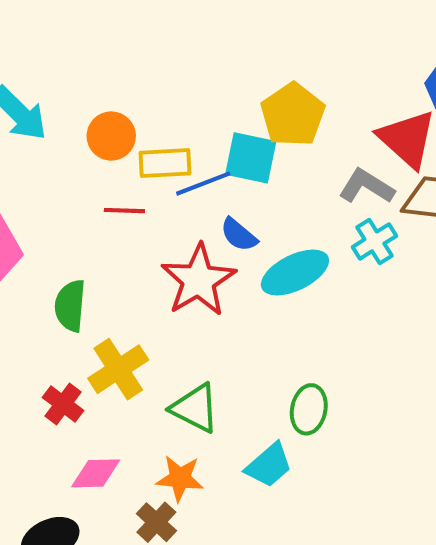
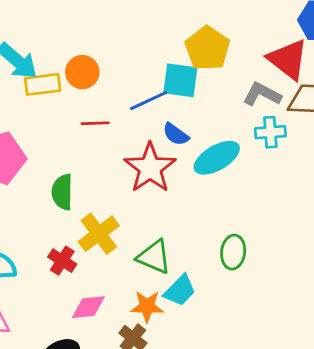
yellow rectangle: (165, 163) -> (43, 84), moved
cyan cross: (374, 241) -> (270, 132), turned 32
cyan trapezoid: (269, 465) -> (180, 291), moved

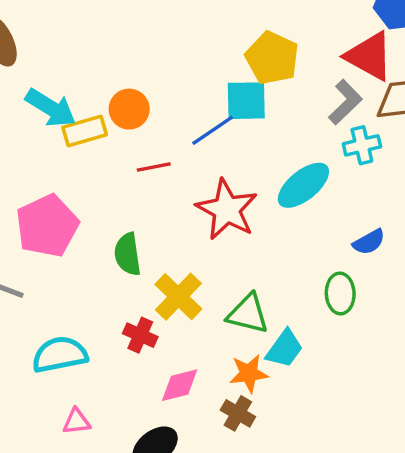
gray L-shape: (262, 94) -> (345, 102), turned 117
blue semicircle: (176, 134) -> (369, 242), moved, turned -56

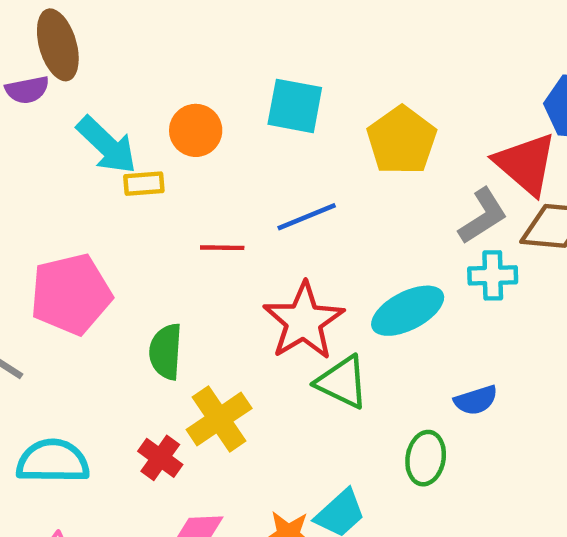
cyan square: (246, 101) -> (295, 106), moved
orange circle: (129, 109) -> (196, 130), moved
yellow rectangle: (85, 131) -> (144, 184), size x0.7
green triangle: (248, 314) -> (342, 382), moved

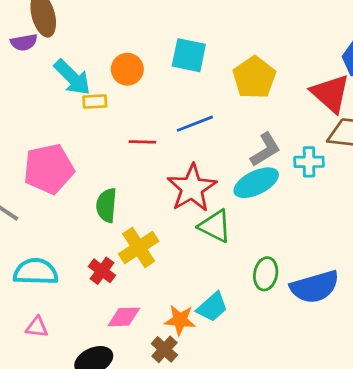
gray L-shape: (483, 216) -> (265, 150), moved
blue semicircle: (476, 400) -> (315, 287), moved, size x1.8

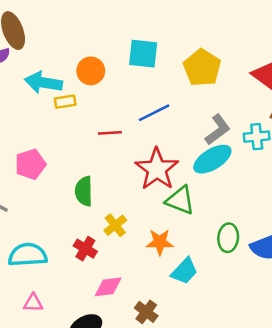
cyan arrow: (72, 77) -> (43, 82), turned 150
pink pentagon: (49, 169) -> (30, 164), size x0.7
yellow cross: (139, 247) -> (115, 225), size x0.7
orange star: (180, 320) -> (160, 242), moved

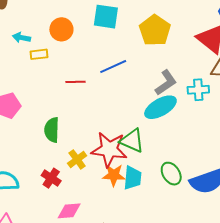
cyan arrow: (43, 82) -> (22, 38), size x0.6
red star: (157, 169) -> (109, 149), moved, turned -30
green ellipse: (228, 238) -> (171, 174), turned -40
cyan trapezoid: (184, 271) -> (133, 178), moved, turned -40

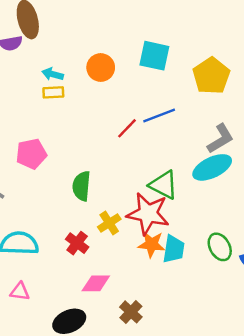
yellow rectangle: (39, 54) -> (53, 92), moved
red line: (76, 82) -> (127, 128), moved, turned -48
green triangle: (132, 141) -> (164, 185), moved

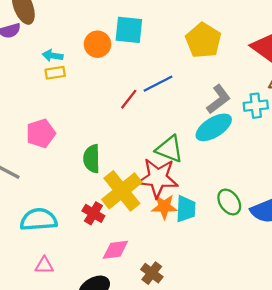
cyan square: (154, 56) -> (129, 30), moved
yellow cross: (109, 223) -> (122, 191), size x1.8

